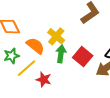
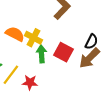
orange semicircle: (35, 46) -> (15, 34), moved

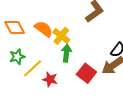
red square: (63, 52) -> (86, 73), moved

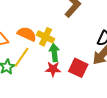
yellow line: (33, 68) -> (22, 57), moved
red star: (50, 79) -> (53, 69), moved

